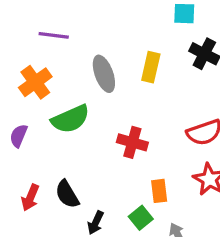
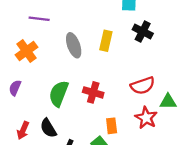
green semicircle: (70, 119) -> (59, 94), moved, turned 135

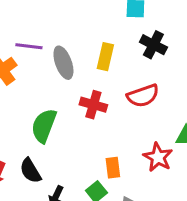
purple line: (39, 19) -> (29, 46), moved
red semicircle: (143, 86) -> (143, 96), moved
red cross: (93, 92) -> (93, 105), moved

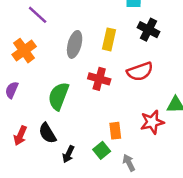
purple line: (29, 46) -> (38, 15), moved, turned 35
gray ellipse: (63, 63) -> (75, 44), turned 35
red star: (158, 157) -> (152, 122), turned 30

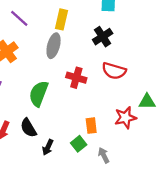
black cross: (149, 30) -> (103, 37), moved, turned 30
yellow rectangle: (109, 39) -> (61, 19), moved
red semicircle: (140, 72) -> (114, 71), turned 35

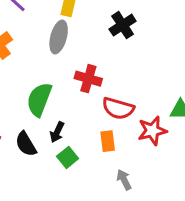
red semicircle: (114, 71) -> (118, 108), moved
green square: (79, 144) -> (68, 157), moved
black arrow: (48, 147) -> (57, 132), moved

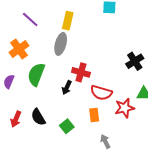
black cross: (123, 25) -> (135, 61), moved
green semicircle: (39, 99) -> (36, 74), moved
black arrow: (57, 132) -> (67, 88), moved

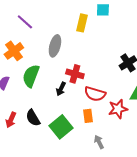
yellow rectangle: (68, 21) -> (82, 23), moved
green square: (67, 126) -> (61, 127), size x1.6

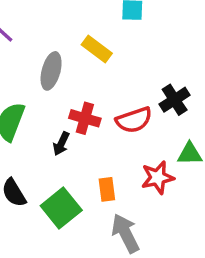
yellow rectangle: (82, 23) -> (97, 49), moved, turned -66
red semicircle: (95, 94) -> (134, 120), moved, turned -35
gray arrow: (99, 142) -> (125, 233), size x1.6

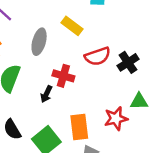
red semicircle: (134, 120) -> (98, 56), moved
orange rectangle: (107, 189) -> (79, 127), size x1.5

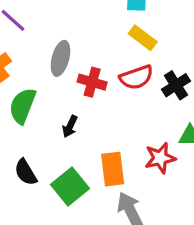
yellow rectangle: (72, 26) -> (143, 38), moved
red cross: (63, 76) -> (92, 82), moved

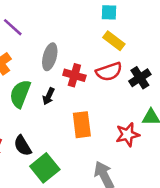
black arrow: (70, 126) -> (49, 96), moved
orange rectangle: (113, 169) -> (82, 125), moved
green square: (70, 186) -> (45, 168), moved

